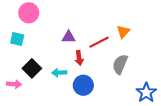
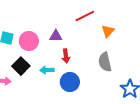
pink circle: (29, 13) -> (29, 41), moved
red line: (99, 42) -> (85, 16), moved
gray semicircle: (120, 64) -> (105, 62), turned -36

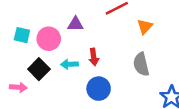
purple triangle: (56, 36) -> (75, 24), moved
cyan arrow: (47, 70) -> (69, 64), moved

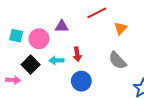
gray semicircle: (141, 64) -> (117, 60), turned -30

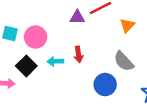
purple triangle: (62, 26) -> (77, 17), moved
blue circle: (81, 81) -> (105, 85), moved

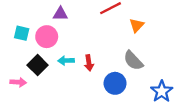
purple triangle: (77, 17) -> (60, 14), moved
red arrow: (78, 54) -> (89, 63), moved

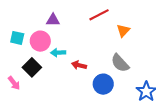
cyan arrow: (66, 61) -> (58, 53), moved
red arrow: (89, 63) -> (79, 65), turned 112
pink arrow: (18, 82) -> (14, 83), turned 48

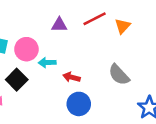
purple triangle: (53, 20) -> (59, 25), moved
orange triangle: (123, 31) -> (123, 26), moved
blue circle: (103, 84) -> (79, 104), moved

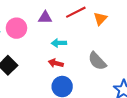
pink circle: (26, 49) -> (16, 28), moved
cyan arrow: (47, 63) -> (59, 43), moved

